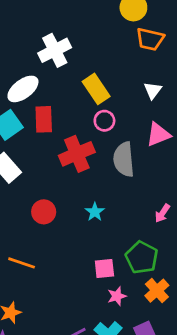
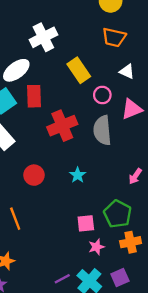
orange trapezoid: (150, 39) -> (114, 37), moved
white triangle: (153, 90) -> (127, 71), turned -42
pink circle: (104, 121) -> (102, 95), moved
orange line: (22, 263) -> (15, 219), turned 50
orange cross: (157, 291) -> (131, 242), turned 30

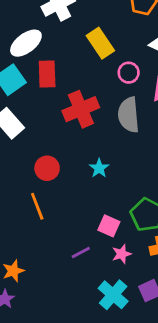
orange line: (15, 219) -> (37, 206), moved
pink square: (86, 223) -> (109, 226), turned 30
purple line: (62, 279) -> (81, 253), moved

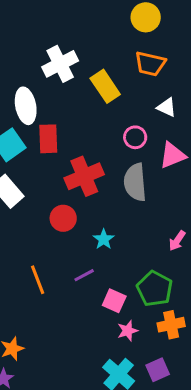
white ellipse: (26, 43) -> (26, 106), turned -64
yellow rectangle: (100, 43) -> (105, 86), moved
red circle: (47, 168) -> (63, 218), moved
purple line: (81, 253) -> (84, 275), moved

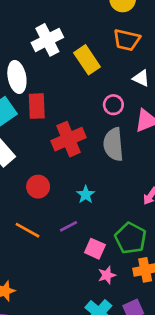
red circle: (63, 218) -> (38, 187), moved
orange line: (38, 280) -> (28, 230), turned -40

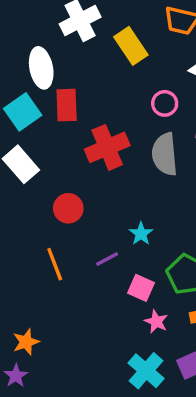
cyan star: (86, 195) -> (141, 234), moved
orange line: (28, 230) -> (55, 264), turned 40
pink star: (107, 275) -> (156, 322), turned -30

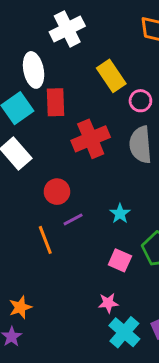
yellow rectangle: (131, 46) -> (111, 76), moved
purple line: (107, 259) -> (73, 219), moved
pink star: (156, 322) -> (108, 303), moved, turned -30

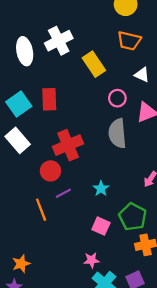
white ellipse: (34, 70) -> (25, 51), moved
yellow rectangle: (111, 76) -> (94, 64), moved
red cross: (91, 139) -> (68, 145), moved

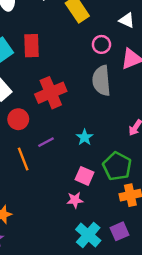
red circle: (50, 171) -> (18, 119), moved
pink star: (92, 260) -> (75, 200), moved

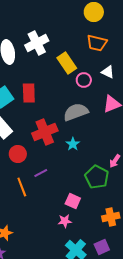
pink circle: (101, 44) -> (84, 80), moved
gray semicircle: (101, 81) -> (76, 112), moved, turned 75
cyan star: (85, 137) -> (73, 144), moved
green pentagon: (117, 166) -> (97, 177), moved

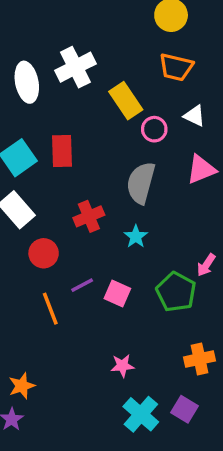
gray semicircle: (76, 112) -> (141, 183), turned -55
red cross: (45, 132) -> (89, 216), size x0.7
pink square: (73, 201) -> (117, 294), moved
purple square: (102, 247) -> (184, 409), turned -35

